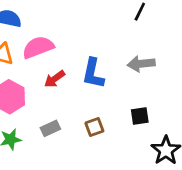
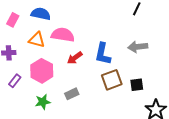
pink semicircle: (38, 47) -> (63, 35), turned 30
brown square: (94, 127) -> (112, 80), moved, size x1.5

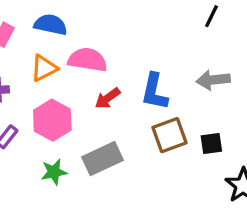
orange triangle: (37, 40) -> (44, 68), turned -42
gray rectangle: (72, 94) -> (103, 159), size x1.6

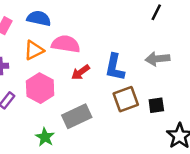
green star: (54, 172) -> (45, 137), moved, turned -30

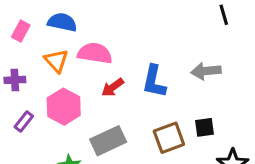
black line: (156, 12) -> (224, 15), moved, turned -42
orange triangle: (34, 50) -> (56, 61), turned -45
brown square: (126, 99) -> (169, 138), moved

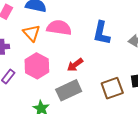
blue L-shape: (154, 81) -> (102, 33), moved
red arrow: (113, 87) -> (75, 65), moved

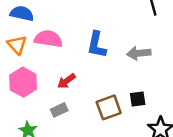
gray rectangle: (69, 90) -> (59, 110), size x0.6

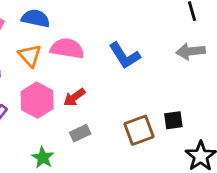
blue L-shape: (97, 45) -> (125, 56), turned -44
gray arrow: (139, 53) -> (191, 51), moved
red arrow: (66, 81) -> (74, 97), moved

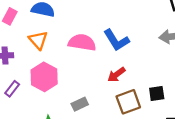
pink semicircle: (67, 48) -> (82, 43), moved
red arrow: (74, 97) -> (116, 75), moved

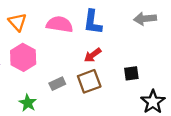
blue L-shape: (116, 40) -> (93, 22), turned 40
brown square: (128, 102) -> (89, 81), moved

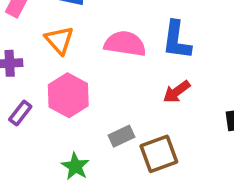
brown square: (89, 81) -> (159, 154), moved

